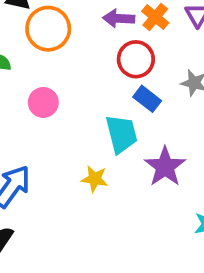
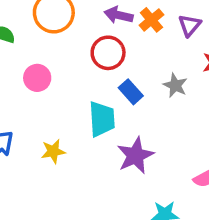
red circle: (136, 59) -> (108, 53), moved
yellow star: (95, 179) -> (53, 151), moved, turned -30

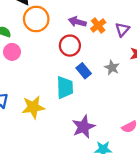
pink circle: (37, 78) -> (12, 52), moved
yellow star: (53, 151) -> (33, 107), size x1.5
purple star: (135, 155) -> (83, 127), moved

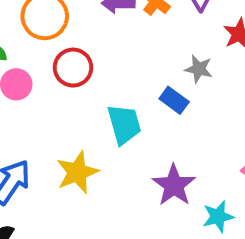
red circle: (70, 46) -> (73, 68), moved
blue rectangle: (84, 71) -> (174, 100), moved

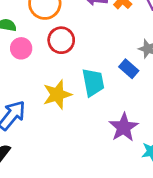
yellow star: (77, 172) -> (57, 95), moved

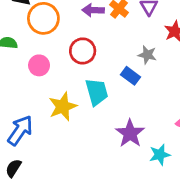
red circle: (61, 40) -> (83, 51), moved
pink circle: (21, 48) -> (39, 65), moved

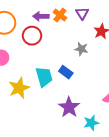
red circle: (83, 51) -> (32, 36), moved
blue rectangle: (130, 76) -> (66, 72), moved

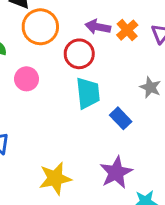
cyan trapezoid: (44, 77) -> (88, 93), moved
yellow star: (19, 88) -> (55, 178), moved

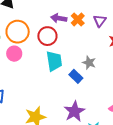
orange circle: (40, 27) -> (18, 32), moved
gray star: (150, 87) -> (89, 63), moved

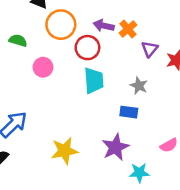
purple triangle: (100, 21) -> (150, 49), moved
orange circle: (18, 32) -> (61, 25), moved
blue rectangle: (76, 76) -> (129, 112), moved, turned -40

